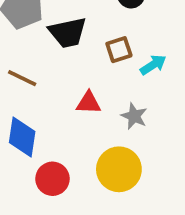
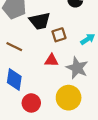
brown square: (119, 50) -> (59, 35), moved
gray star: (134, 116) -> (77, 68), size x1.5

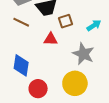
brown line: (14, 47) -> (21, 22), moved
red triangle: (52, 60) -> (51, 39), moved

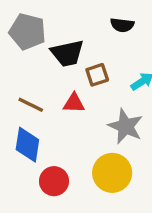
brown line: (21, 22) -> (31, 105), moved

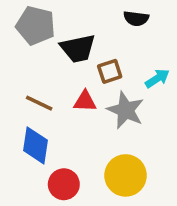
gray star: (125, 126) -> (126, 110), moved

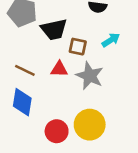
brown square: (110, 71) -> (78, 47), turned 30
cyan arrow: (157, 78) -> (111, 40), moved
red circle: (64, 184) -> (57, 131), moved

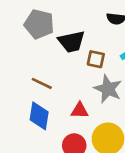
red triangle: (59, 69) -> (80, 110), moved

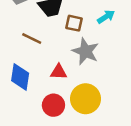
brown line: (42, 83) -> (32, 39), moved

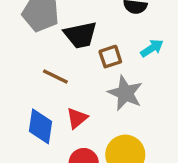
brown square: (74, 23) -> (110, 57), turned -30
red triangle: (59, 72) -> (77, 118), moved, turned -42

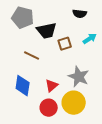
gray star: (125, 93) -> (79, 77), moved
red triangle: (77, 118) -> (52, 86), moved

